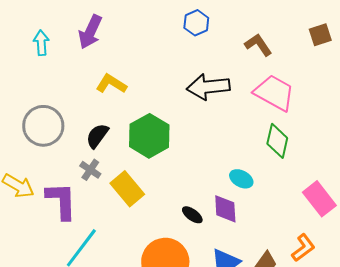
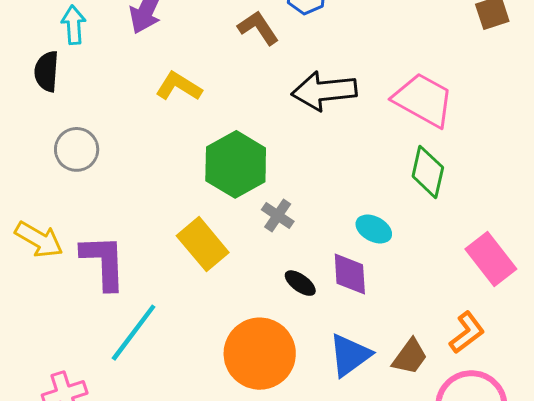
brown L-shape: (258, 45) -> (258, 28), moved
gray circle: (43, 126) -> (77, 149), size x0.7
black semicircle: (97, 136) -> (47, 71), moved, turned -32
gray cross: (90, 170) -> (278, 215), moved

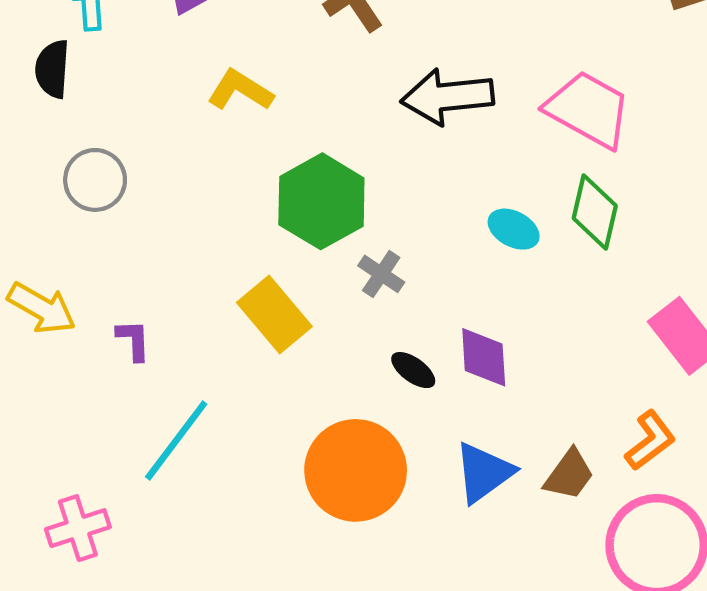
cyan ellipse: (374, 229) -> (514, 229), moved
purple L-shape: (104, 262) -> (133, 340), size x0.5

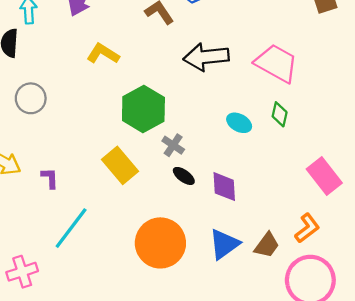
green diamond: (595, 212) -> (280, 114), size x0.7
black ellipse: (413, 370) -> (184, 176), moved

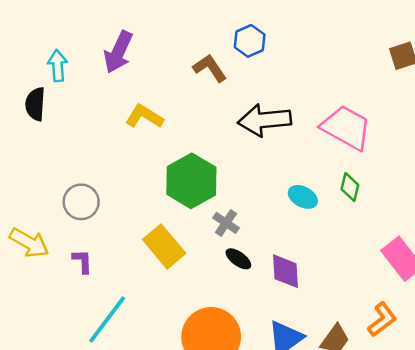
gray circle: (31, 98) -> (81, 202), moved

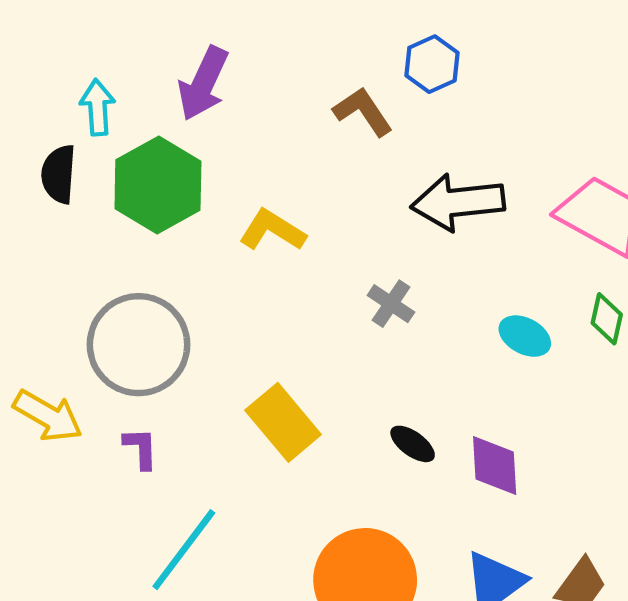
yellow L-shape: (144, 116) -> (272, 230), moved
green hexagon: (191, 181) -> (158, 185), moved
gray circle: (81, 202) -> (139, 345), size x1.6
gray cross: (226, 223) -> (391, 304), moved

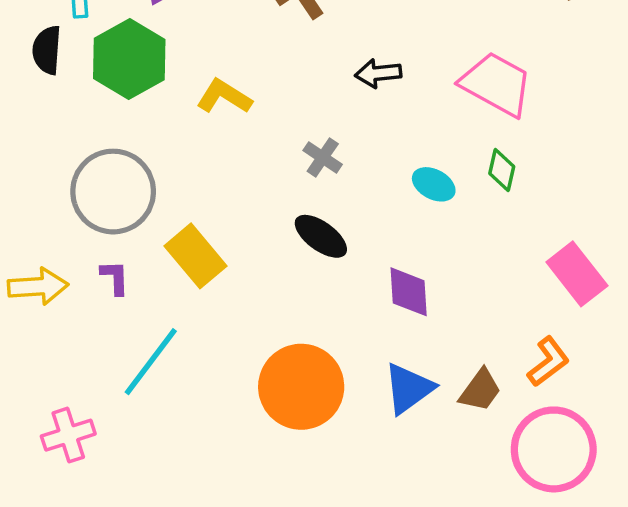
black arrow: (458, 202) -> (378, 73), size x0.6
yellow arrow: (48, 416) -> (38, 286), moved, turned -34
yellow rectangle: (283, 422) -> (195, 256), moved
black ellipse: (413, 444) -> (321, 236), moved, size x1.4

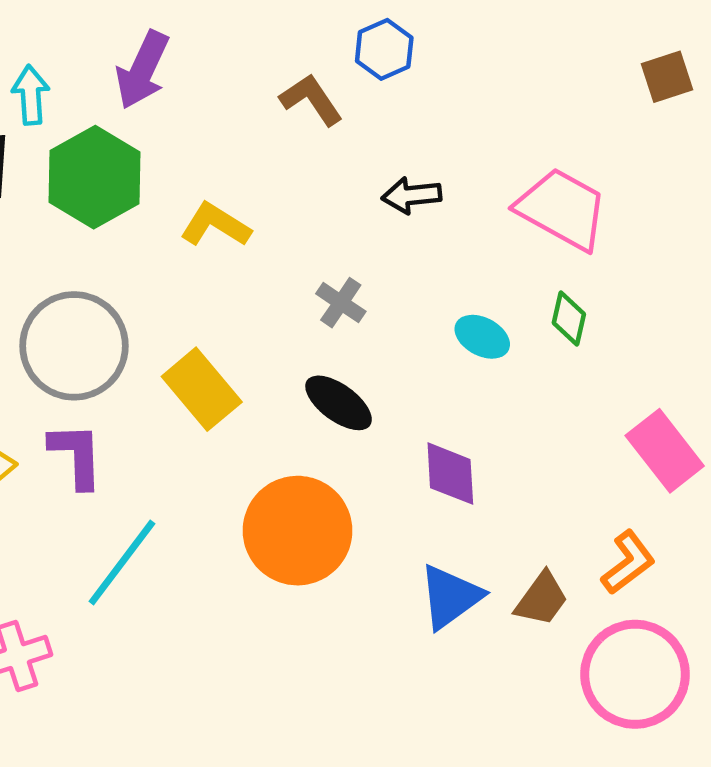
yellow rectangle: (195, 256) -> (202, 389), moved
purple L-shape: (115, 277) -> (76, 455), size x1.5
orange circle: (301, 387) -> (298, 531), moved

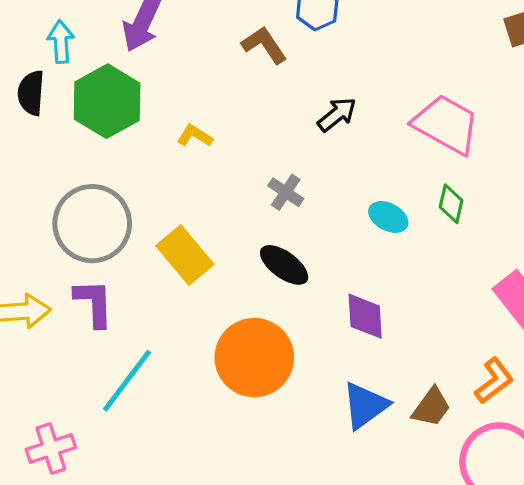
black arrow: (412, 195) -> (337, 114), turned 147
yellow L-shape: (215, 225) -> (195, 136), size x0.7

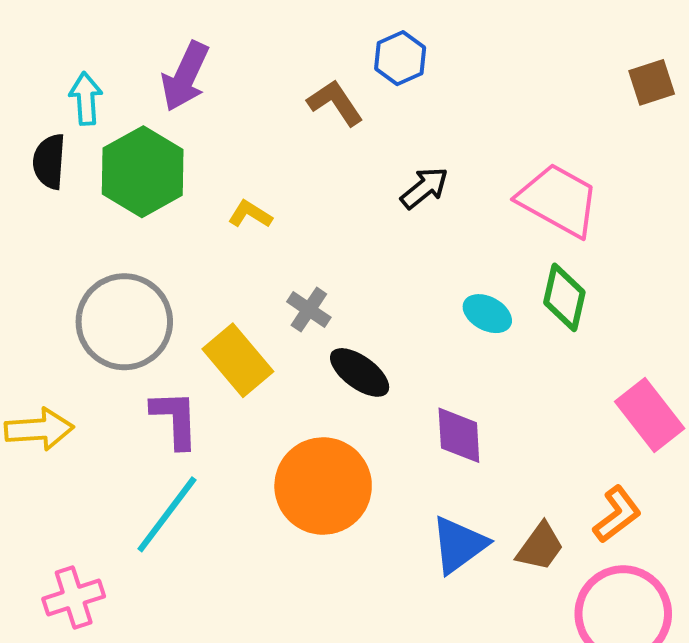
gray cross: (286, 192) -> (309, 310), moved
green diamond: (451, 204) -> (564, 297), size x1.4
purple L-shape: (94, 303) -> (175, 419), moved

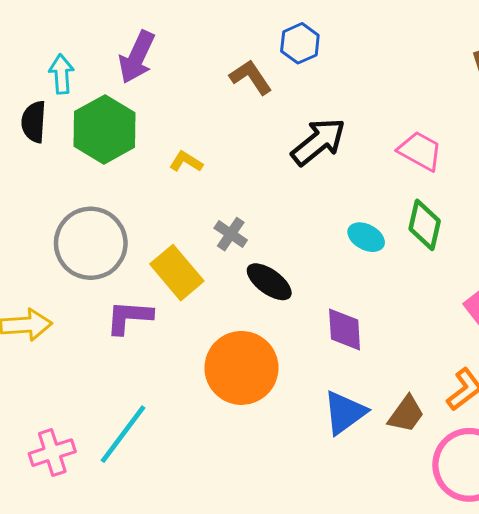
black arrow: (424, 188) -> (318, 142), size x1.5
pink trapezoid: (558, 200) -> (420, 151), size x0.7
purple L-shape: (175, 419) -> (129, 317), turned -84
cyan line: (167, 514) -> (123, 434), moved

